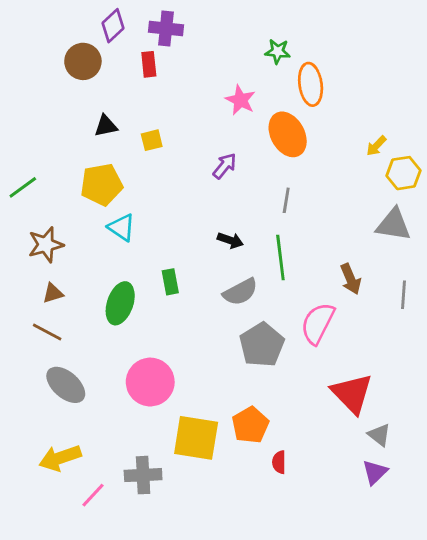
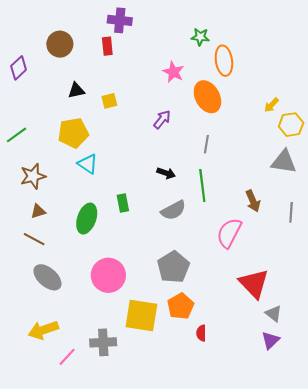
purple diamond: (113, 26) -> (19, 68), moved
gray pentagon: (262, 345) -> (173, 267), moved

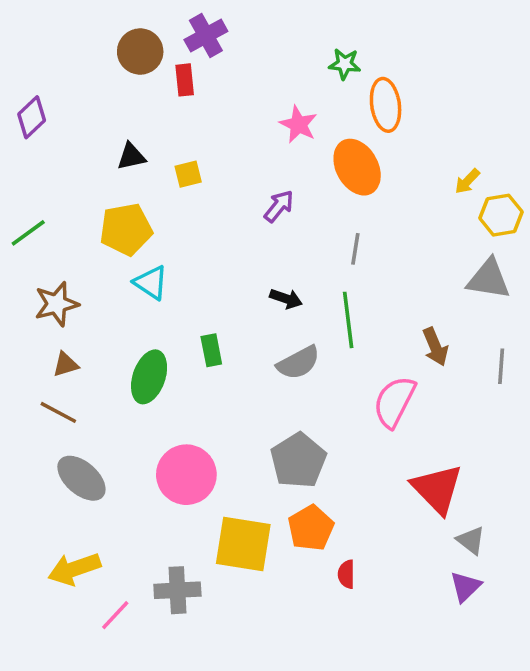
purple cross: (120, 20) -> (206, 36), turned -35
brown circle: (60, 44) -> (140, 52), moved

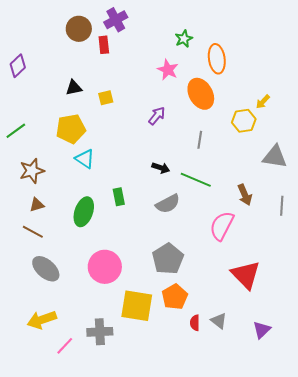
green star: (345, 64) -> (184, 39), moved, turned -30
yellow hexagon: (501, 215) -> (244, 121), moved
green line: (348, 320) -> (196, 180), turned -60
gray triangle: (471, 540) -> (219, 321), moved

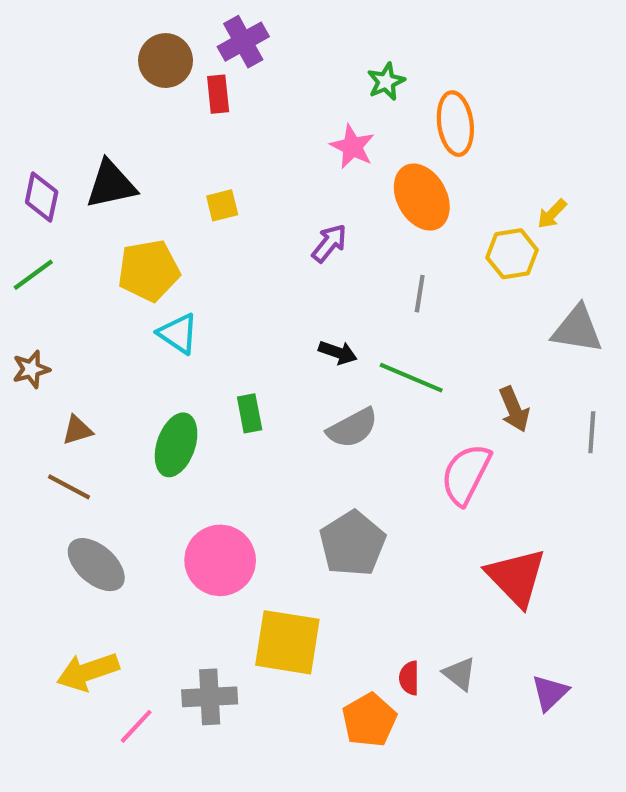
purple diamond: (18, 66) -> (42, 197), moved, turned -35
black triangle: (74, 88) -> (111, 184), moved, size x1.5
brown star: (32, 171) -> (31, 369), moved, size x0.7
orange pentagon: (175, 297) -> (369, 720), moved

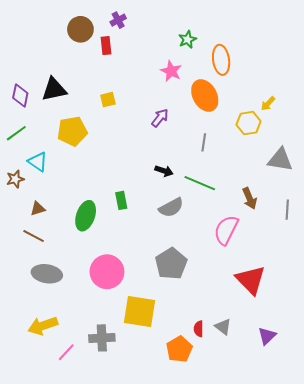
purple cross: (243, 42) -> (118, 20), size x0.7
cyan triangle: (178, 334) -> (38, 162), moved
gray ellipse: (96, 565) -> (47, 274), turned -32

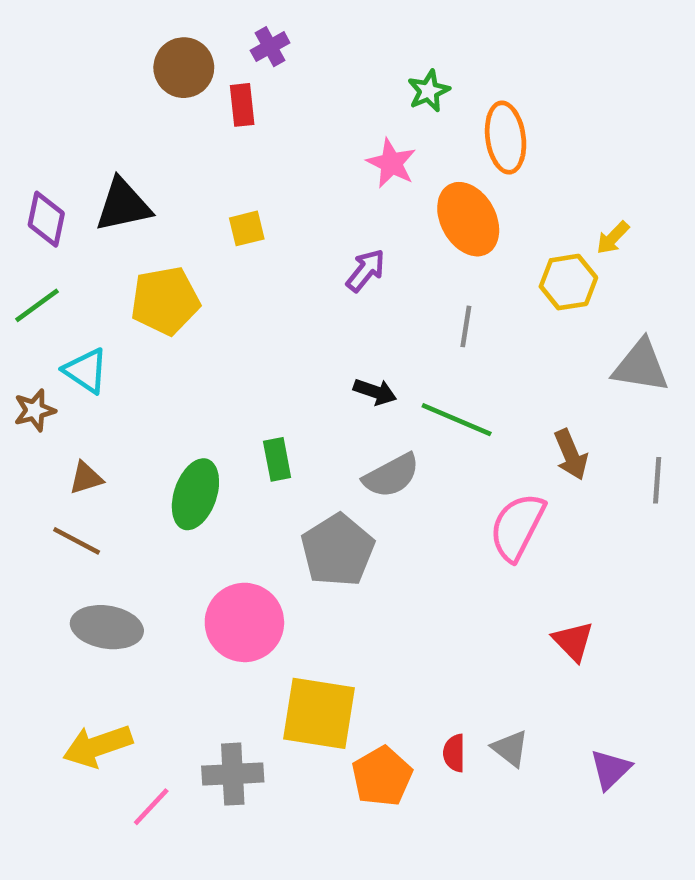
gray pentagon: (171, 264) -> (338, 550), moved
red triangle: (251, 280) -> (573, 641), size x0.6
orange pentagon: (179, 349) -> (382, 776), moved

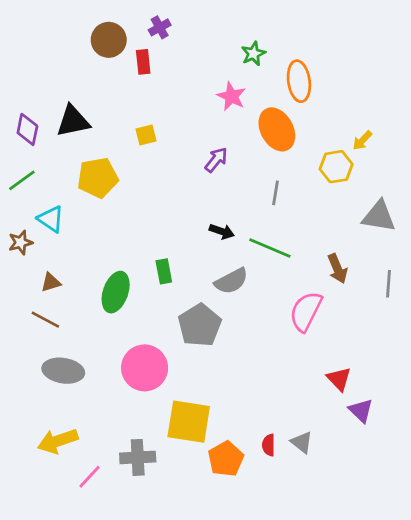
purple triangle: (610, 769) -> (361, 411), moved, turned -32

